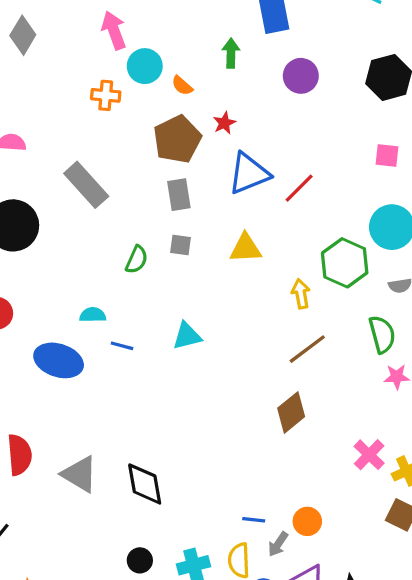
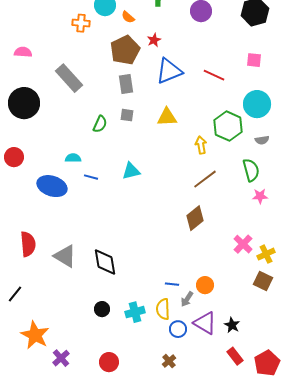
red line: (299, 188) -> (214, 75), moved, turned 70

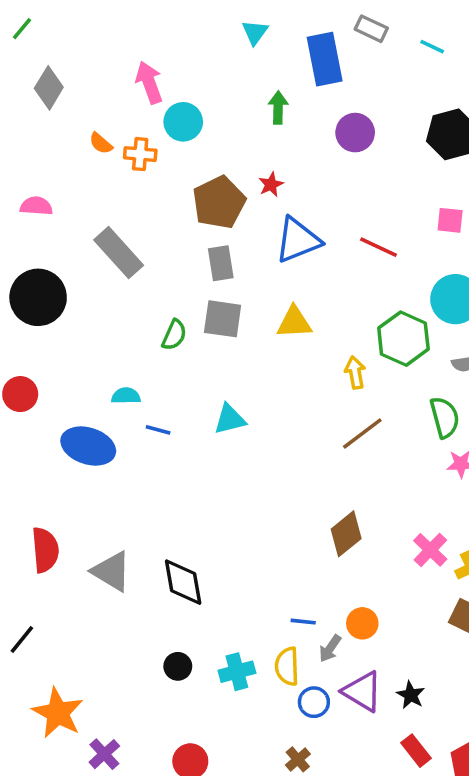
orange semicircle: (128, 17) -> (101, 143), moved
gray square: (127, 115) -> (223, 319), size x1.6
brown diamond: (195, 218) -> (346, 534), moved

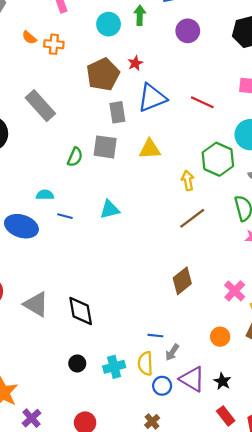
cyan circle: (183, 122) -> (109, 24), moved
gray rectangle: (221, 263) -> (117, 112), moved
orange circle: (362, 623) -> (220, 337), moved

